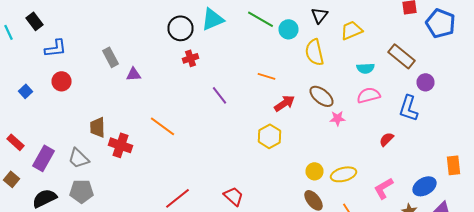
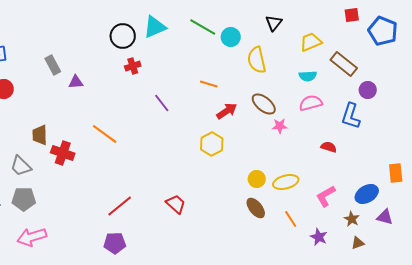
black triangle: (320, 15) -> (274, 23), moved
yellow trapezoid: (352, 30) -> (311, 42), moved
red semicircle: (386, 139) -> (329, 147), turned 63

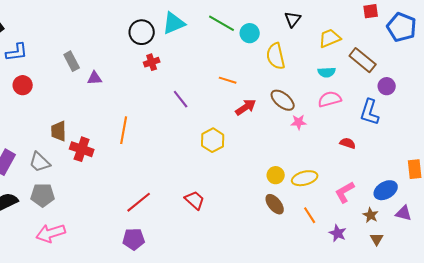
orange line: (105, 134) -> (124, 130), turned 64
yellow hexagon: (212, 144) -> (213, 140), moved
brown triangle: (358, 243) -> (377, 239), turned -40

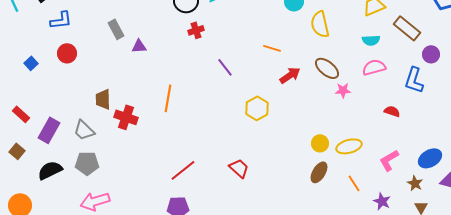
brown ellipse: (275, 204) -> (319, 172), turned 70

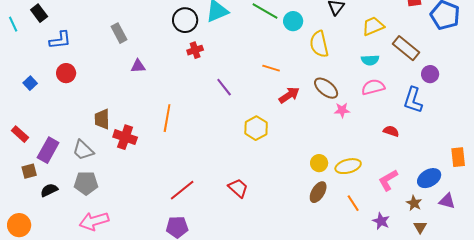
gray rectangle: (116, 29) -> (119, 33), moved
brown square: (17, 151) -> (29, 171), moved, turned 35
black semicircle: (50, 170) -> (49, 190), size x0.7

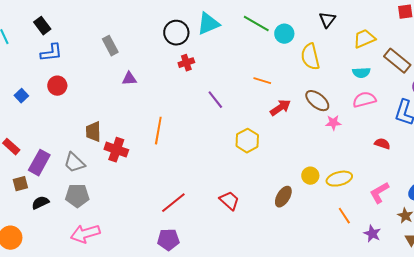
black rectangle: (39, 13) -> (42, 26), moved
brown ellipse: (318, 192) -> (283, 197), moved

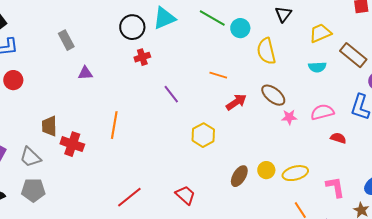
pink semicircle: (364, 100) -> (322, 112), moved
pink L-shape: (379, 193) -> (335, 187), turned 110
brown ellipse: (283, 197) -> (239, 176), moved

